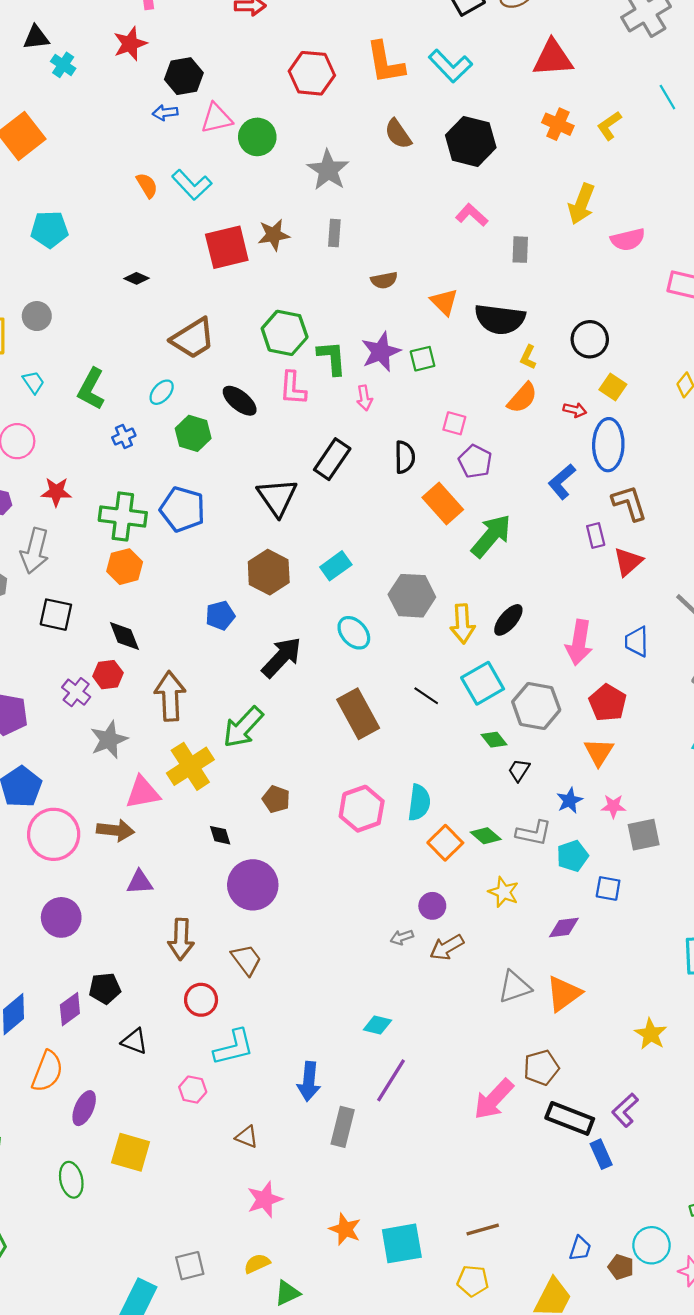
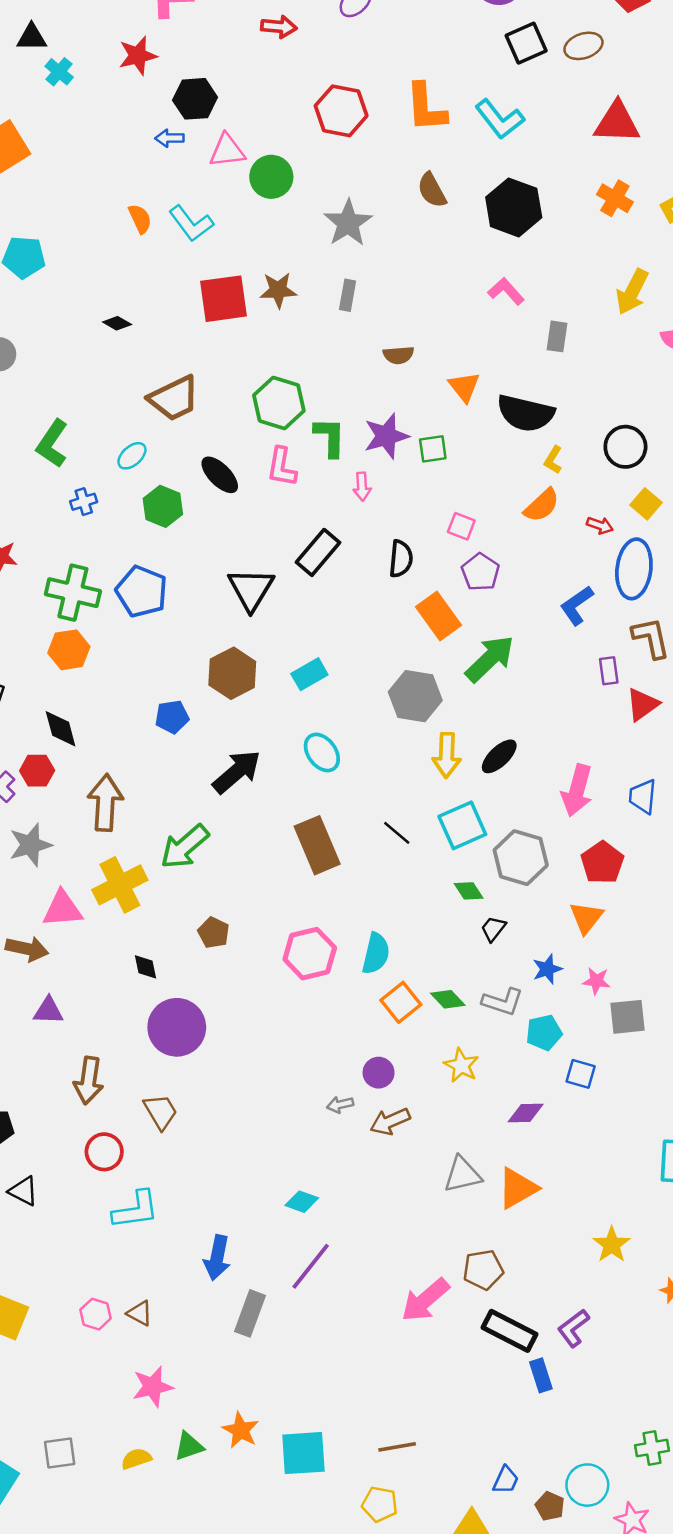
gray hexagon: (412, 596) -> (415, 696), moved
pink hexagon: (193, 1090) -> (96, 1314), moved
green triangle: (287, 1293) -> (189, 1446), moved

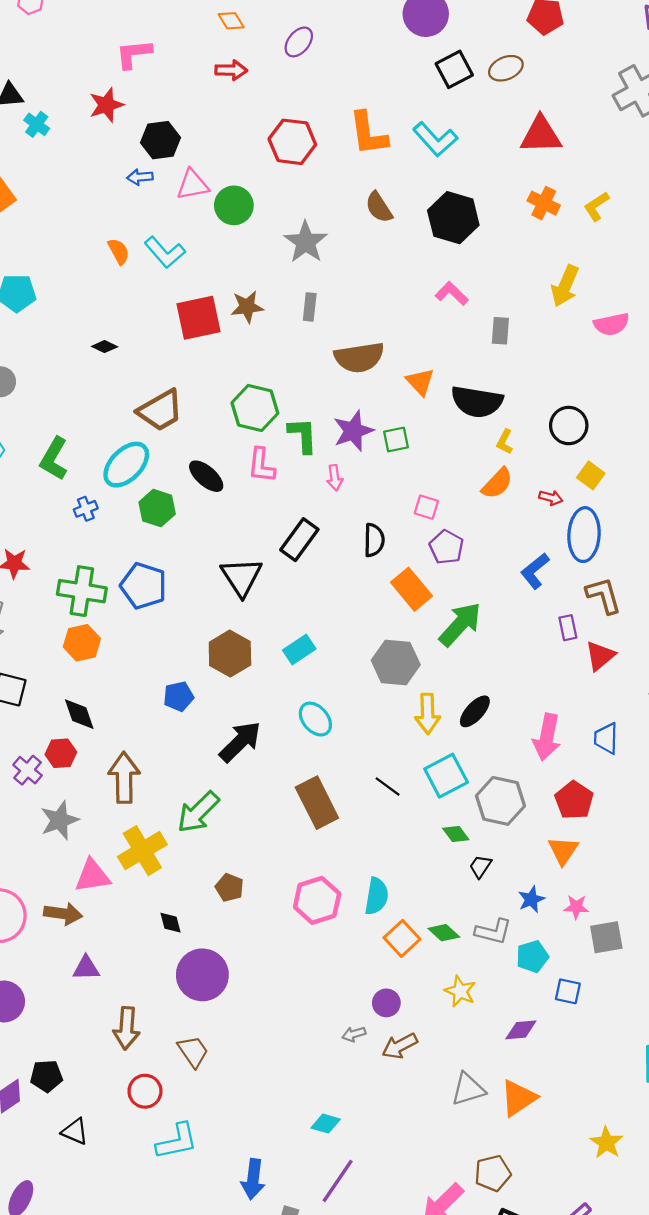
brown semicircle: (398, 355) -> (359, 357), size x1.8
cyan ellipse: (132, 456) -> (126, 465), size x1.8

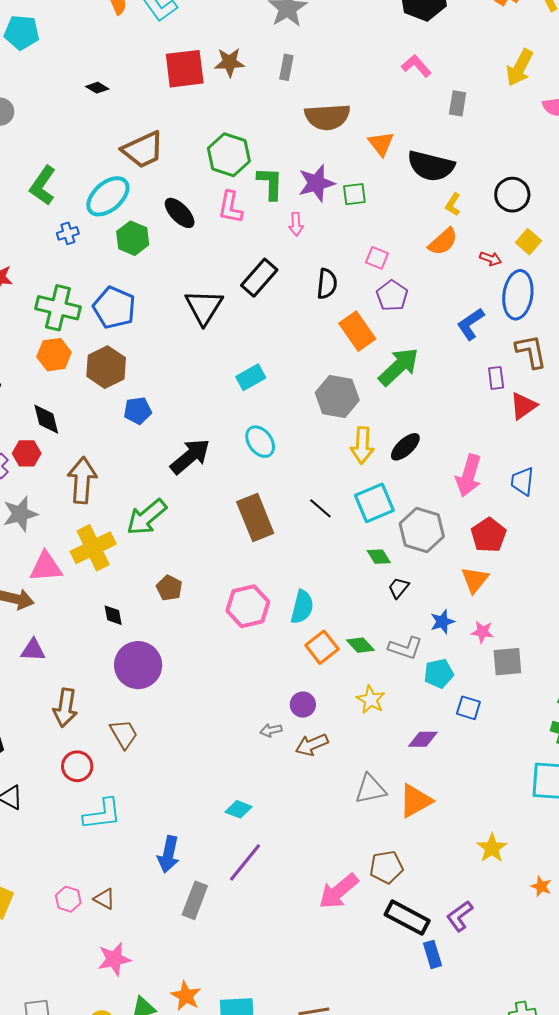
brown hexagon: (230, 654) -> (106, 367), moved

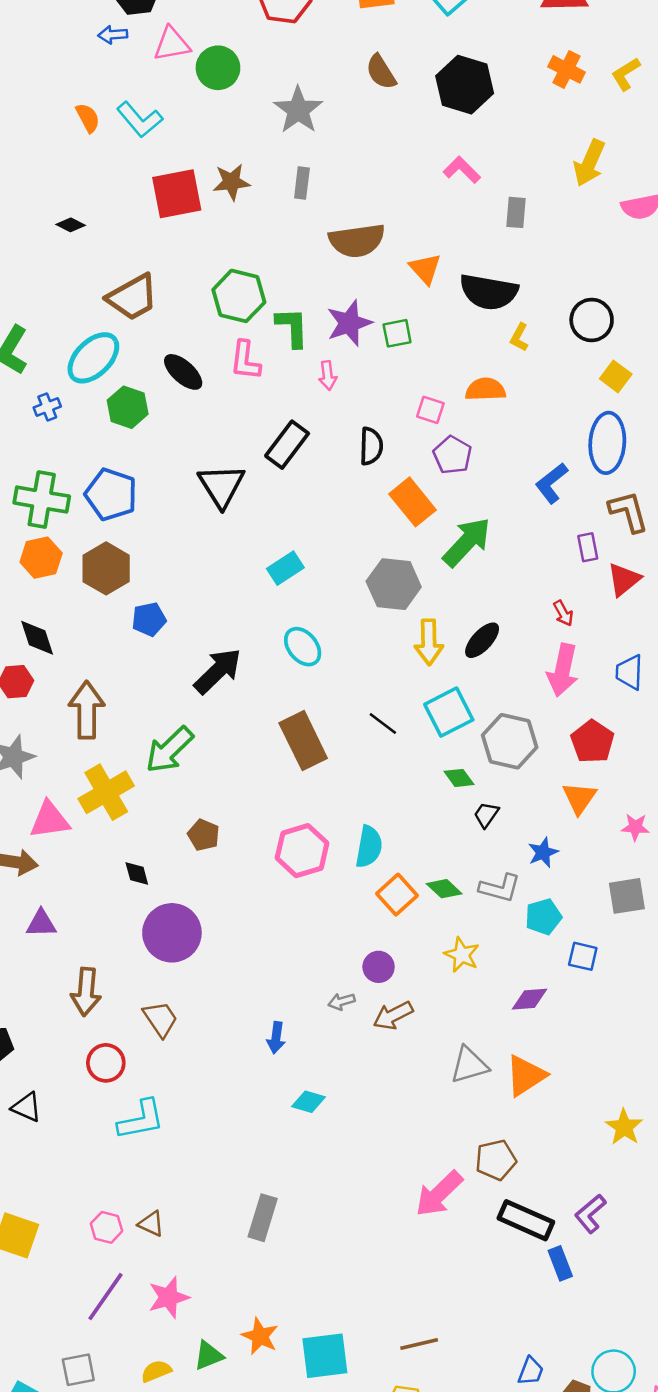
orange semicircle: (443, 242) -> (485, 389), moved, turned -136
red arrow: (490, 259) -> (563, 613), moved, turned 45
pink star: (482, 632) -> (635, 827), moved
blue arrow: (168, 854) -> (276, 1038), moved, size x0.7
purple line: (245, 862) -> (106, 1297), moved

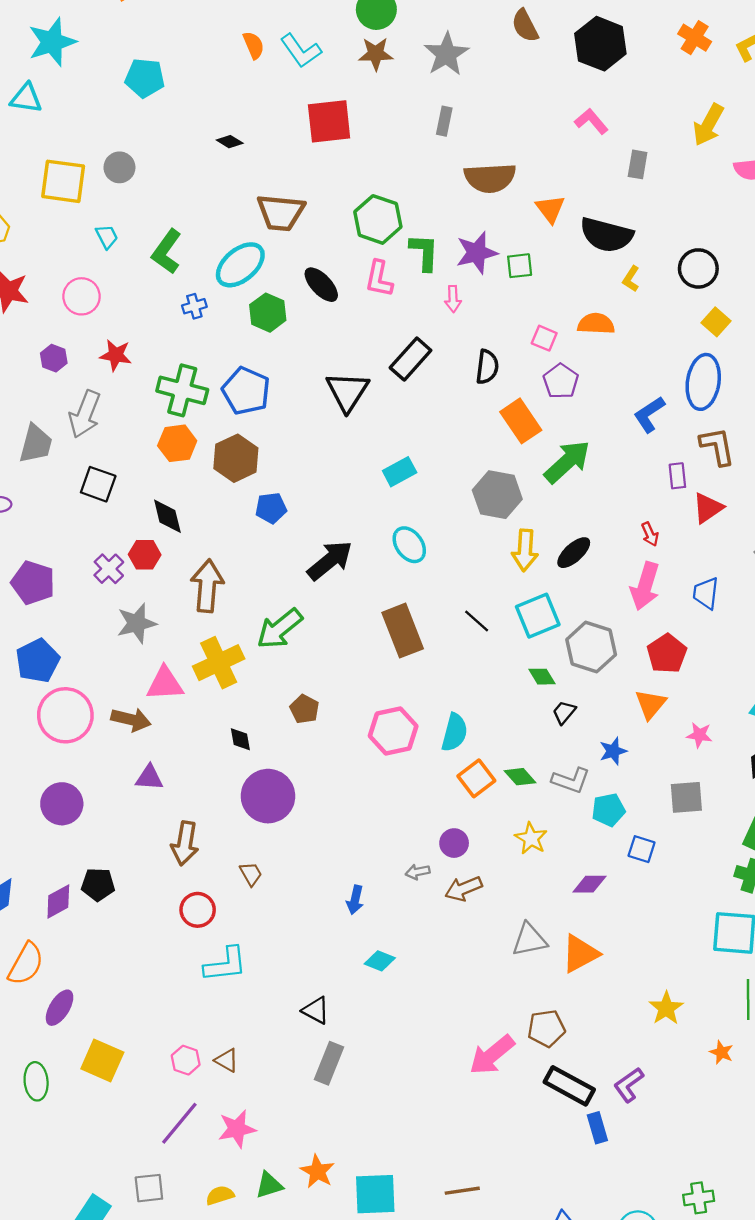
brown star: (231, 182) -> (376, 54), moved
brown trapezoid: (132, 297) -> (281, 213), turned 30
brown trapezoid: (160, 1019) -> (251, 874), size x0.7
black triangle: (26, 1107) -> (316, 1010), moved

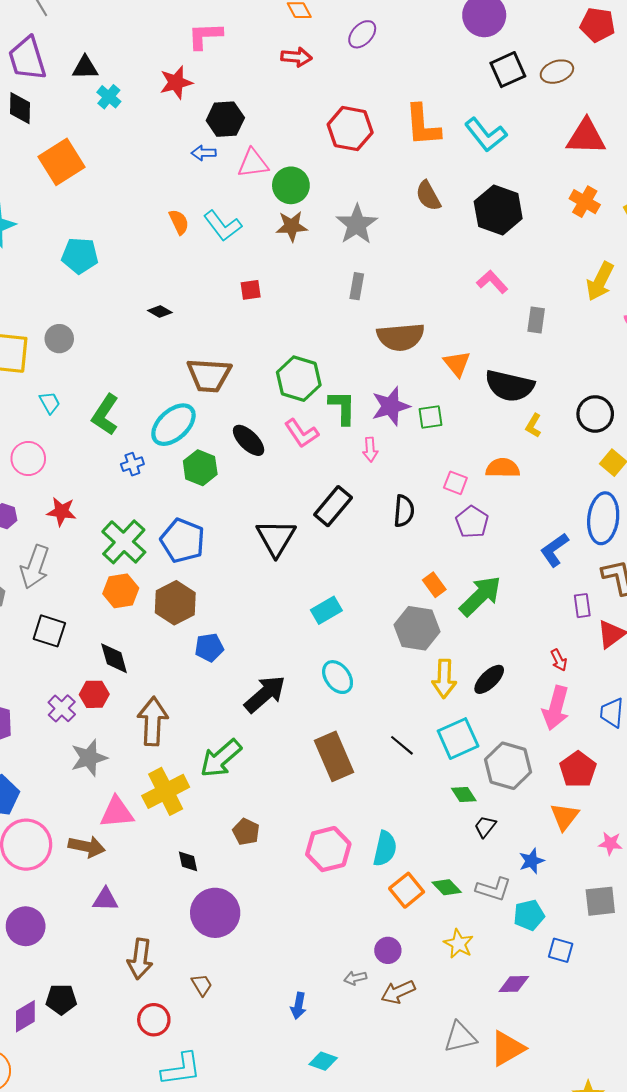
red square: (329, 121) -> (251, 290), size x0.5
pink L-shape: (379, 279) -> (301, 433), turned -44
green cross: (182, 390) -> (124, 542), turned 30
orange rectangle: (521, 421) -> (434, 585), moved, size x0.6

